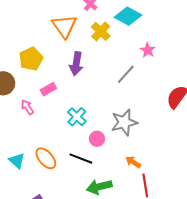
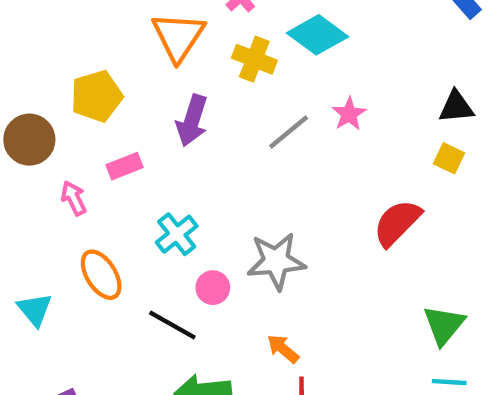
yellow cross: (101, 31) -> (254, 59), turned -30
gray line: (126, 74) -> (289, 132), moved
orange ellipse: (46, 158) -> (101, 275), moved

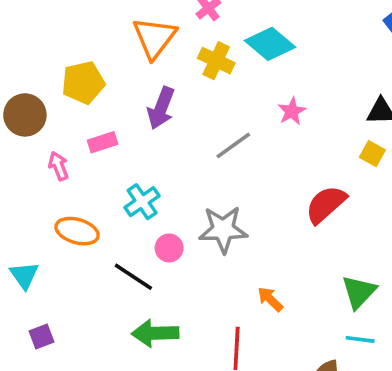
gray line: (289, 132) -> (233, 145), moved
orange ellipse: (101, 275) -> (77, 231), turned -45
cyan triangle: (35, 310) -> (24, 275), moved
orange arrow: (283, 349) -> (270, 299), moved

